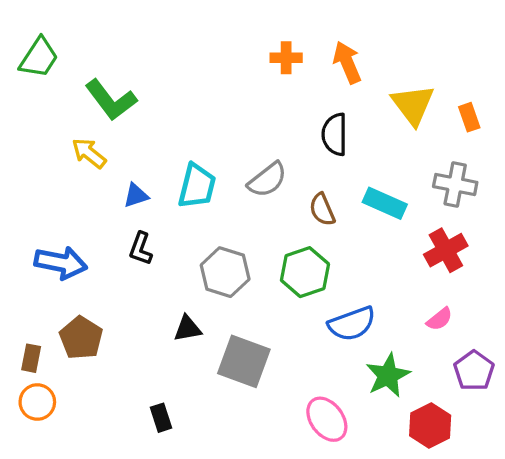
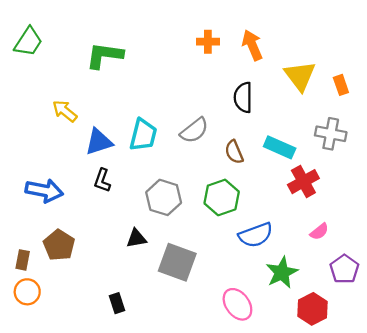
green L-shape: (111, 100) -> (105, 55), moved, turned 135
blue triangle: (136, 195) -> (99, 142), size x1.5
red cross: (446, 250) -> (303, 182), moved

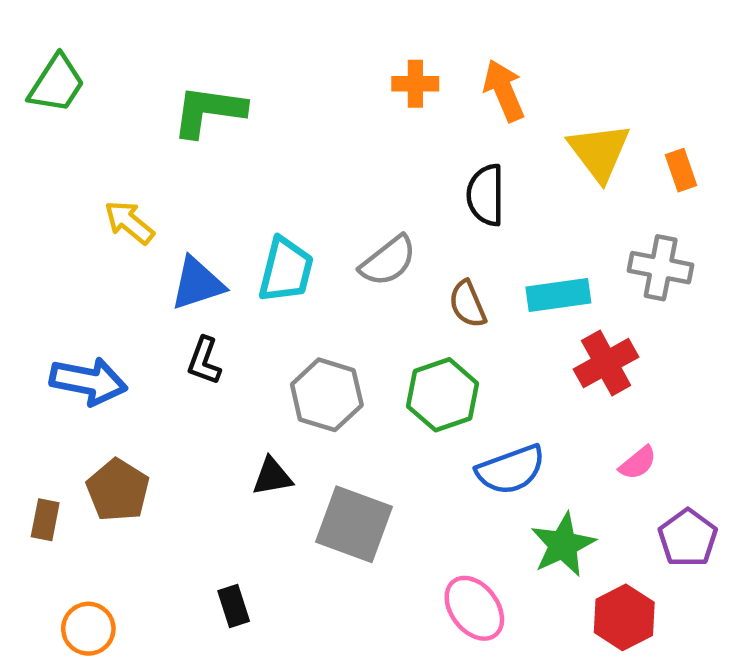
cyan rectangle: (280, 147) -> (558, 295), turned -32
orange circle: (27, 292) -> (88, 629), moved

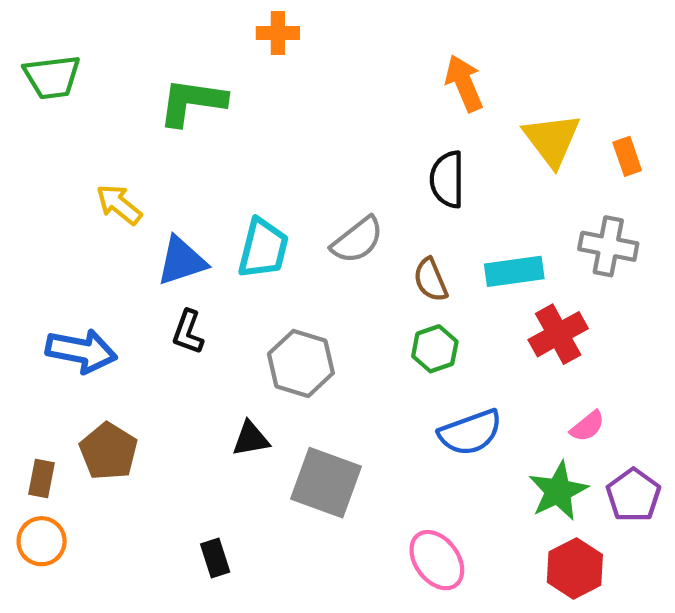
green trapezoid: (57, 84) -> (52, 77), turned 50
orange cross: (415, 84) -> (278, 33), moved
green hexagon: (443, 395) -> (435, 349), moved, size x0.7
green star: (563, 545) -> (558, 491), moved
orange circle: (88, 629) -> (42, 541), moved

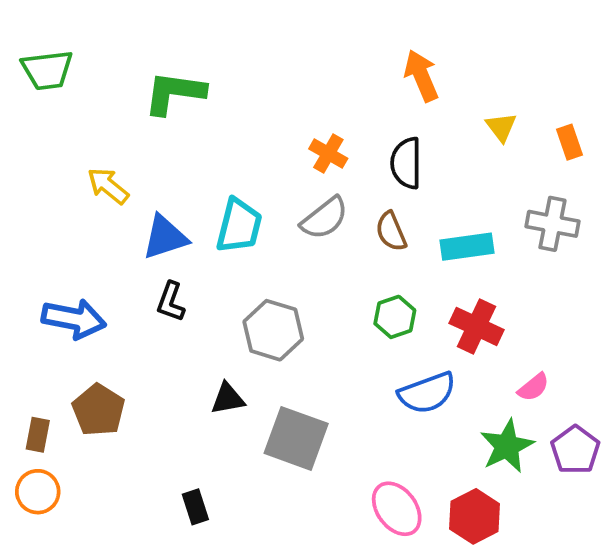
orange cross: (278, 33) -> (328, 154), moved, turned 30
yellow triangle: (552, 140) -> (501, 127), size x0.6
brown semicircle: (431, 280) -> (391, 231), moved
red cross: (558, 334) -> (476, 326), moved, turned -36
red hexagon: (575, 568) -> (475, 516), moved

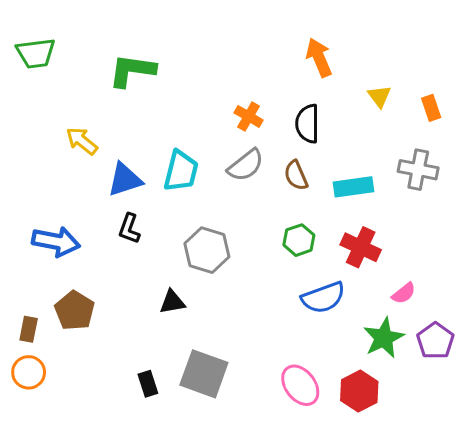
gray square: (296, 438) -> (204, 374), moved

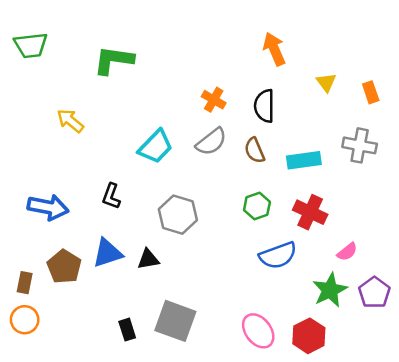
cyan trapezoid: (181, 171) -> (156, 147), turned 30
blue triangle: (125, 180) -> (107, 253), moved

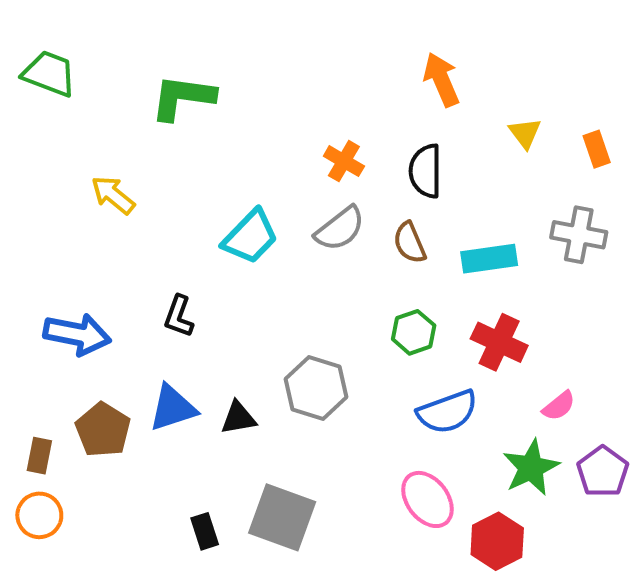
green trapezoid: (31, 45) -> (49, 74), turned -152
gray hexagon: (178, 215) -> (316, 388), moved
pink ellipse: (258, 331) -> (427, 499), moved

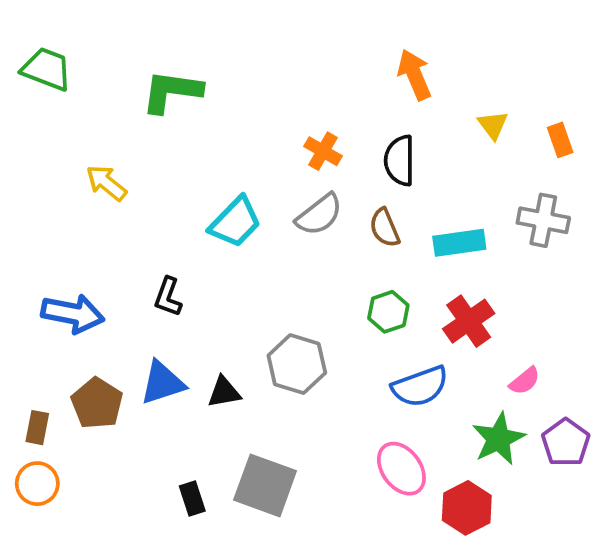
red cross: (499, 342) -> (469, 321), turned 30

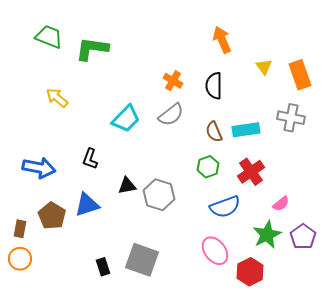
green trapezoid: (47, 69) -> (49, 37), moved
orange rectangle: (560, 140) -> (300, 75), size x1.6
brown semicircle: (385, 228) -> (214, 132), moved
black triangle: (224, 392) -> (127, 186), moved

